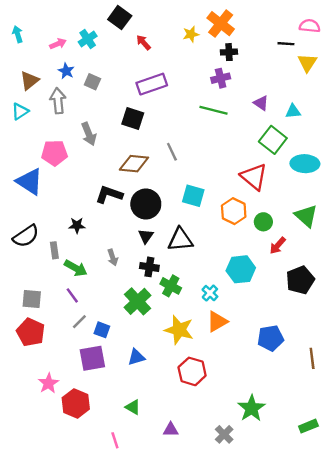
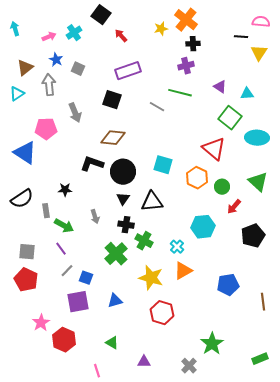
gray line: (172, 152) -> (157, 107), moved, turned -35

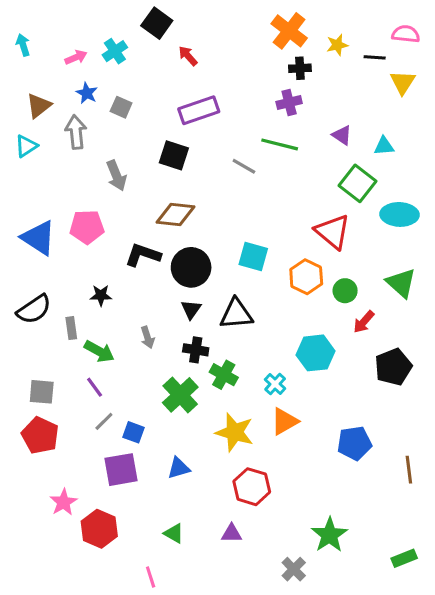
yellow star: (161, 29) -> (337, 45), moved
pink pentagon: (46, 129) -> (87, 227), moved
purple triangle: (144, 362) -> (232, 533), moved

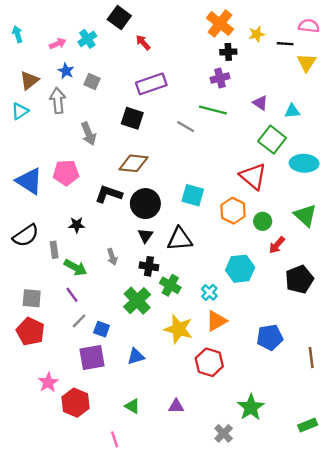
red hexagon: (252, 487) -> (209, 362), moved

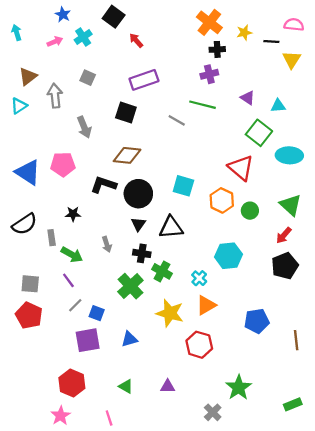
blue star: (66, 71) -> (63, 14), moved
red arrow: (277, 245) -> (284, 235), moved
pink star: (48, 382) -> (61, 416), moved

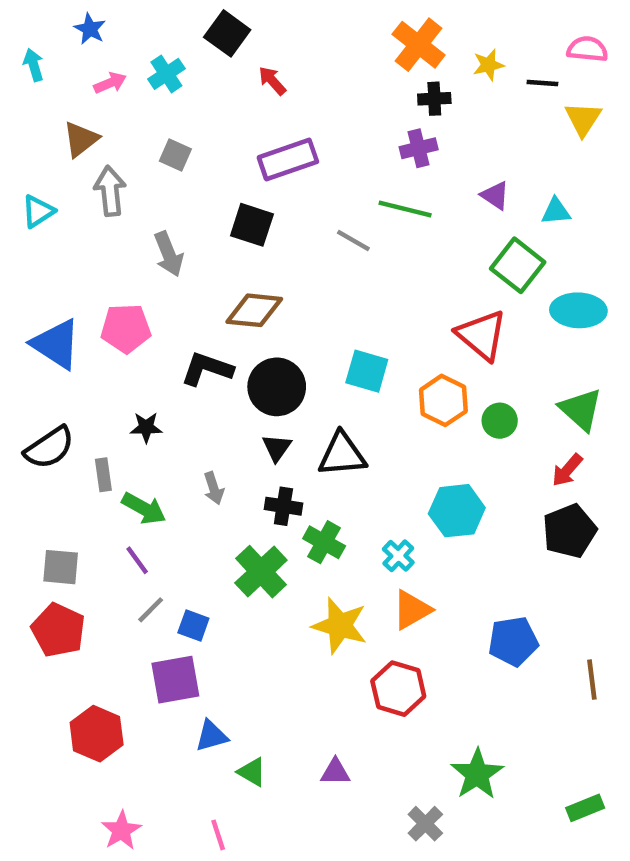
blue star: (63, 14) -> (90, 29), moved
brown triangle: (28, 76) -> (81, 139), moved
blue triangle: (129, 339) -> (211, 736), moved
red hexagon: (72, 383) -> (97, 734), moved

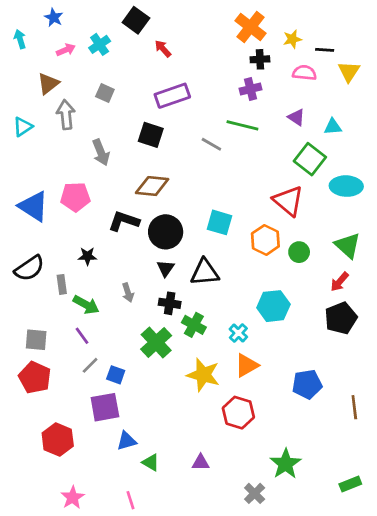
pink semicircle: (587, 49) -> (304, 73), moved

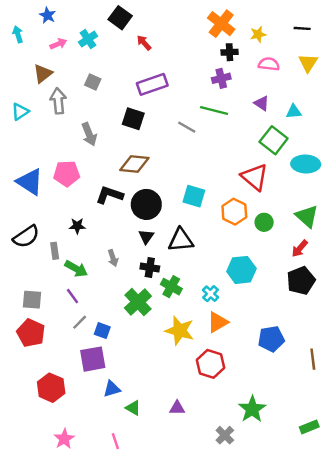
black line: (325, 50) -> (302, 28), moved

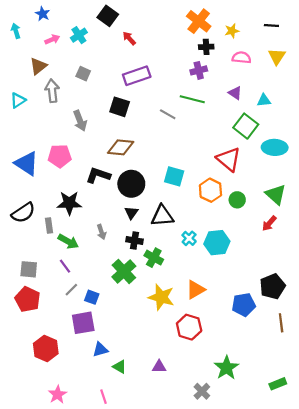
black star: (77, 226) -> (69, 203), size x1.6
black pentagon: (301, 281) -> (272, 286), moved
cyan cross: (211, 294) -> (189, 238), moved

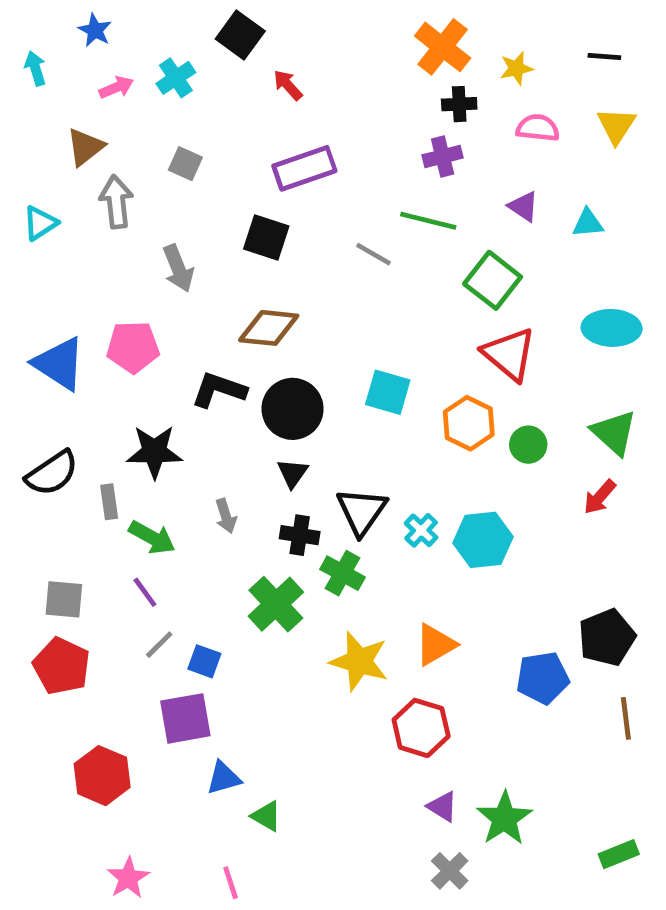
green square: (246, 126) -> (493, 280), moved
black triangle: (162, 216) -> (362, 511), moved, turned -50
purple triangle: (159, 367) -> (443, 807), moved, turned 32

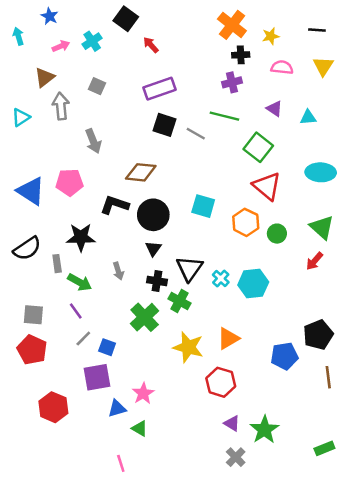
black square: (266, 237) -> (165, 125), moved
pink star: (128, 878) -> (143, 393), moved

